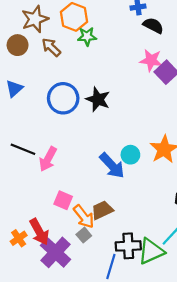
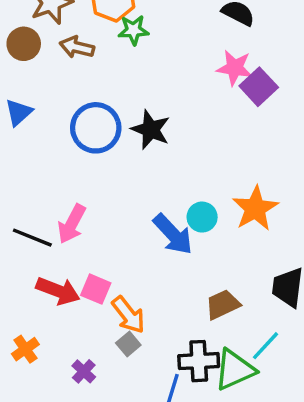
brown arrow: (51, 47) -> (77, 47), turned -30
black line: (23, 149) -> (32, 238), moved
brown trapezoid: (102, 210) -> (223, 305), moved
red arrow: (39, 232) -> (58, 291), moved, turned -40
purple cross: (56, 252) -> (84, 371), size x0.5

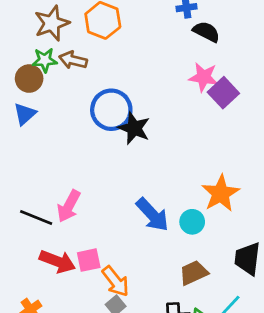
green star: (133, 30) -> (45, 60), moved
brown circle: (24, 44) -> (29, 79), moved
blue circle: (96, 128) -> (111, 110), moved
cyan circle: (202, 217) -> (192, 222), moved
pink square: (96, 289) -> (89, 260), turned -35

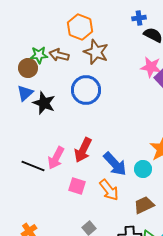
brown star: (52, 23) -> (96, 52), moved, turned -30
black star: (134, 128) -> (44, 103), moved
pink square: (89, 260) -> (77, 186), moved, turned 30
red arrow: (57, 261) -> (83, 150), moved, turned 95
orange arrow: (116, 281) -> (109, 190), moved

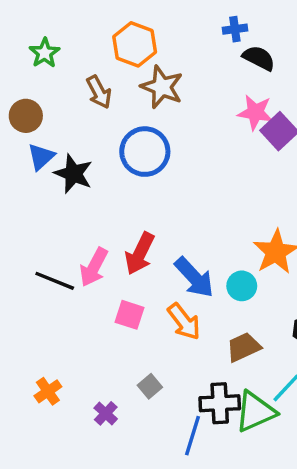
green star: (39, 55) -> (44, 53), moved, turned -30
brown arrow: (59, 55) -> (99, 92), turned -132
brown circle: (28, 68) -> (26, 116), moved

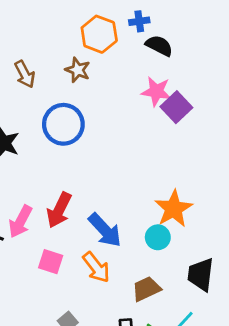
orange hexagon: (135, 44) -> (99, 34), moved
brown star: (162, 87) -> (78, 70), size x0.7
cyan circle: (242, 286) -> (158, 237), moved

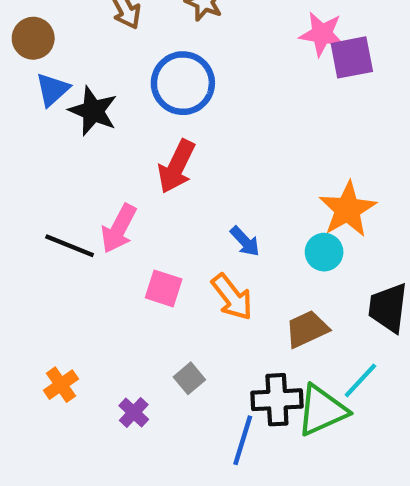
purple square: (176, 107) -> (352, 57), turned 32
red arrow: (59, 210) -> (176, 167), moved
blue arrow: (105, 230) -> (245, 241), size x0.6

